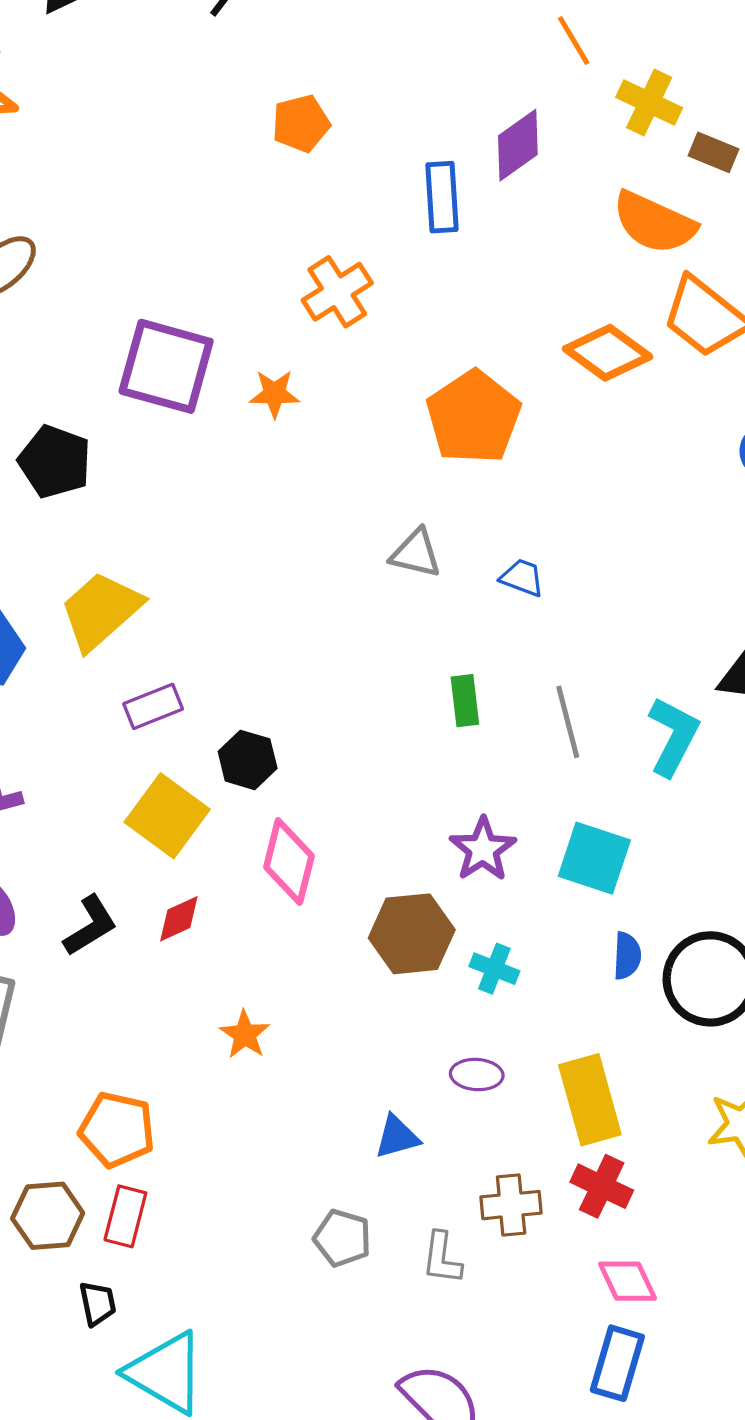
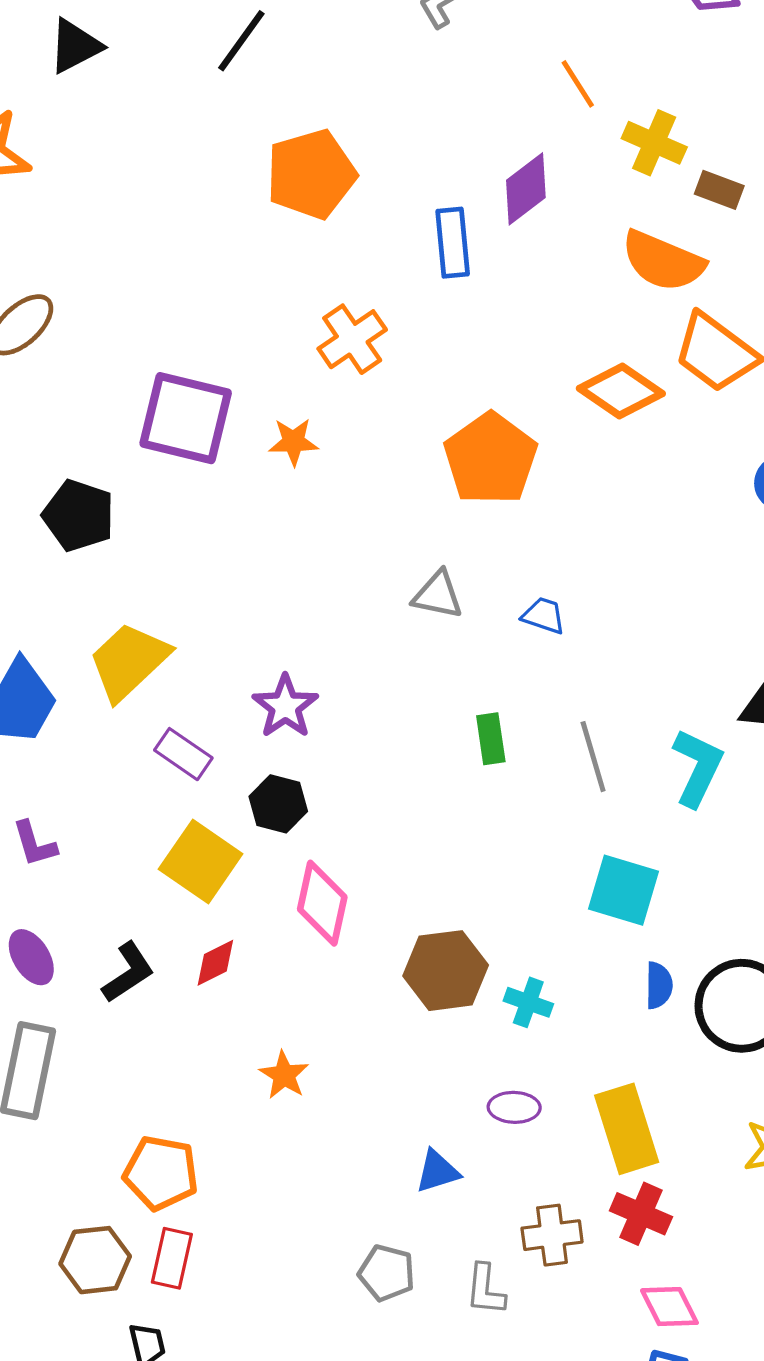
orange pentagon: (301, 123) -> (311, 174), size x1.6
purple rectangle: (153, 706) -> (183, 754), turned 58
purple star: (483, 849) -> (285, 706), moved

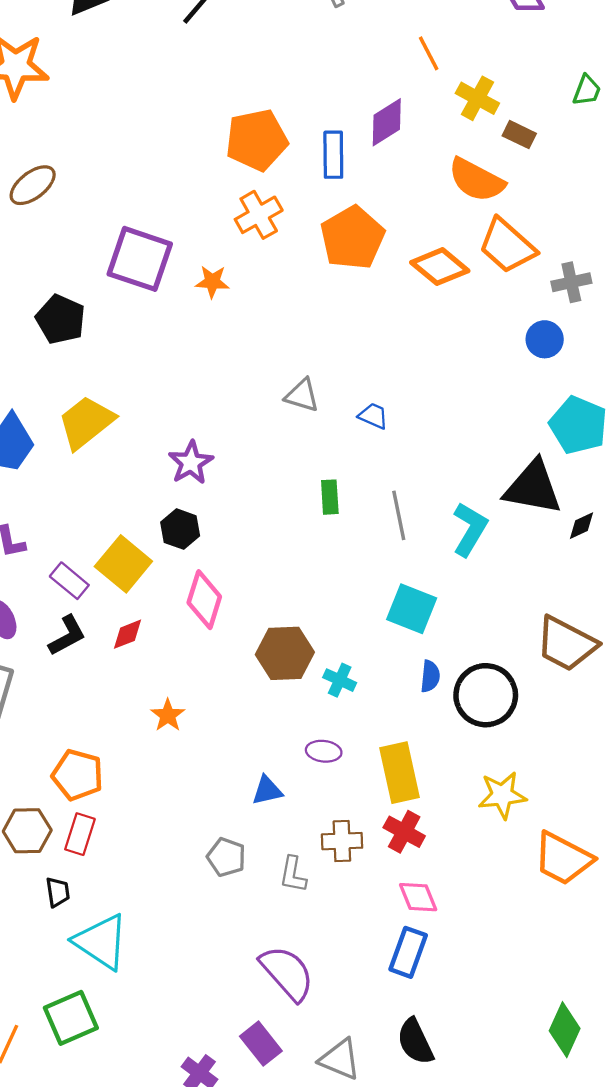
orange pentagon: (311, 174) -> (257, 140), moved
orange pentagon: (490, 459) -> (352, 238), moved
purple rectangle: (183, 754) -> (69, 581), moved

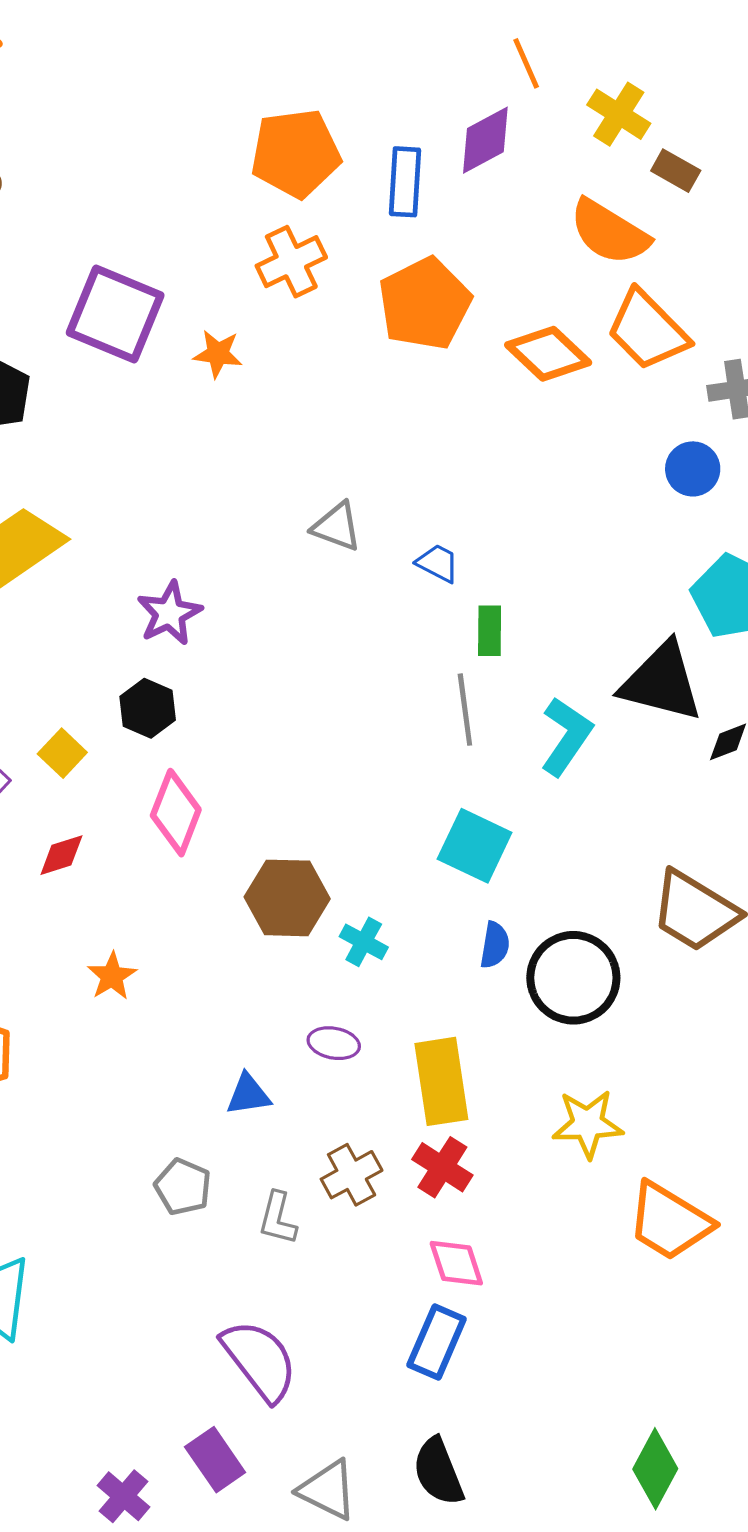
orange line: (429, 53) -> (526, 63), moved
green rectangle: (330, 497) -> (490, 631), moved
yellow square: (123, 564) -> (62, 753), size x0.6
brown cross: (342, 841) -> (352, 1175), turned -30

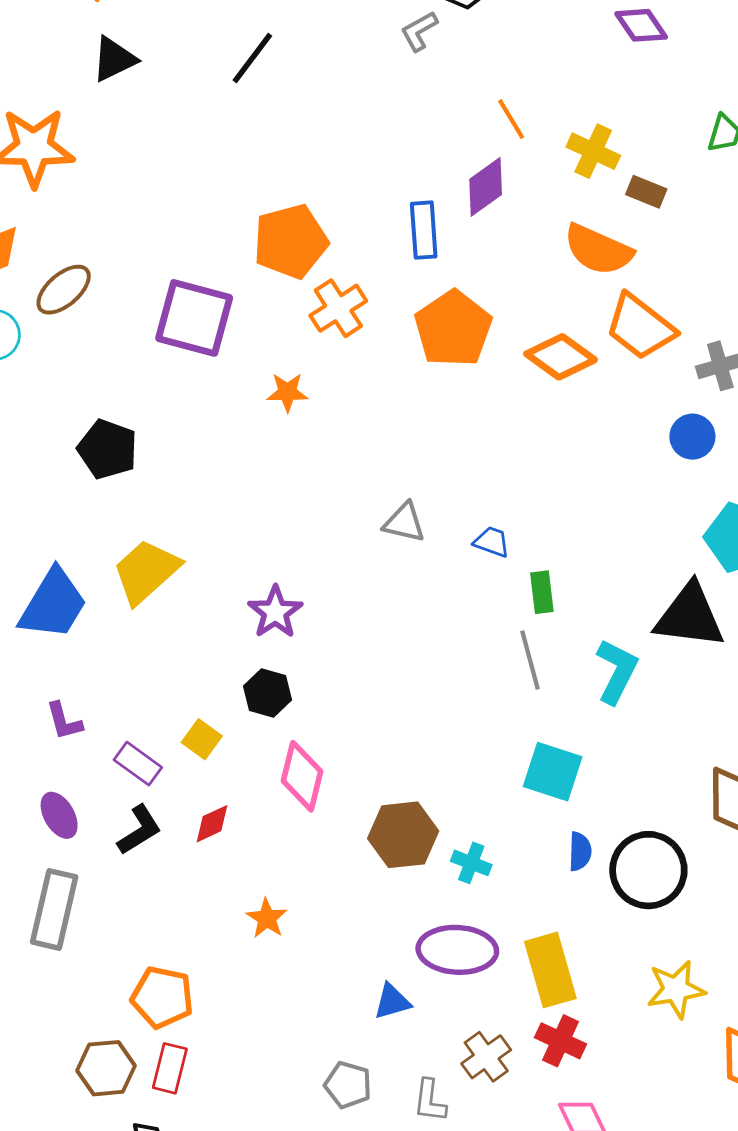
orange pentagon: (296, 153) -> (291, 241), moved
purple square: (115, 314) -> (194, 318), moved
purple ellipse: (334, 1043) -> (457, 950), size x1.8

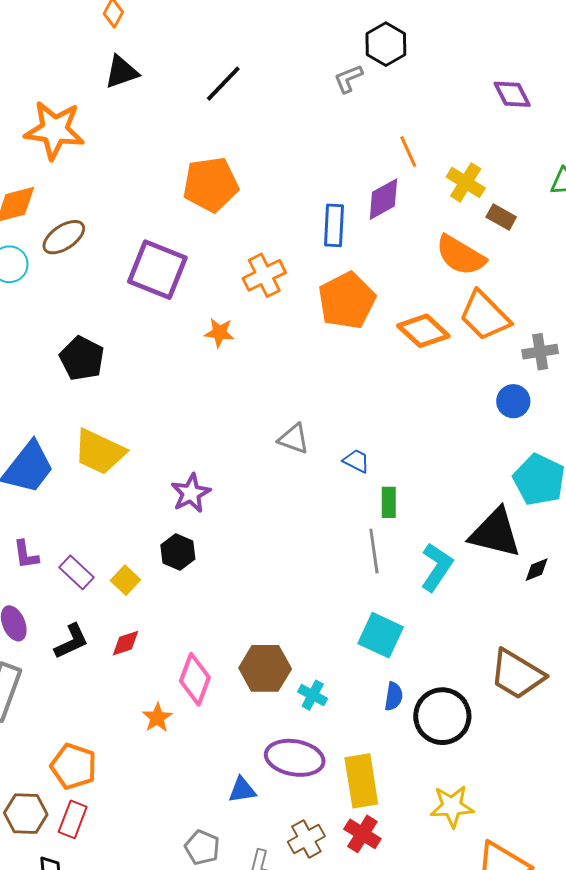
orange pentagon: (291, 241) -> (211, 184), moved
yellow trapezoid: (146, 571) -> (99, 452), turned -120
purple rectangle: (138, 764) -> (77, 572), moved
pink diamond: (302, 776) -> (195, 679), moved

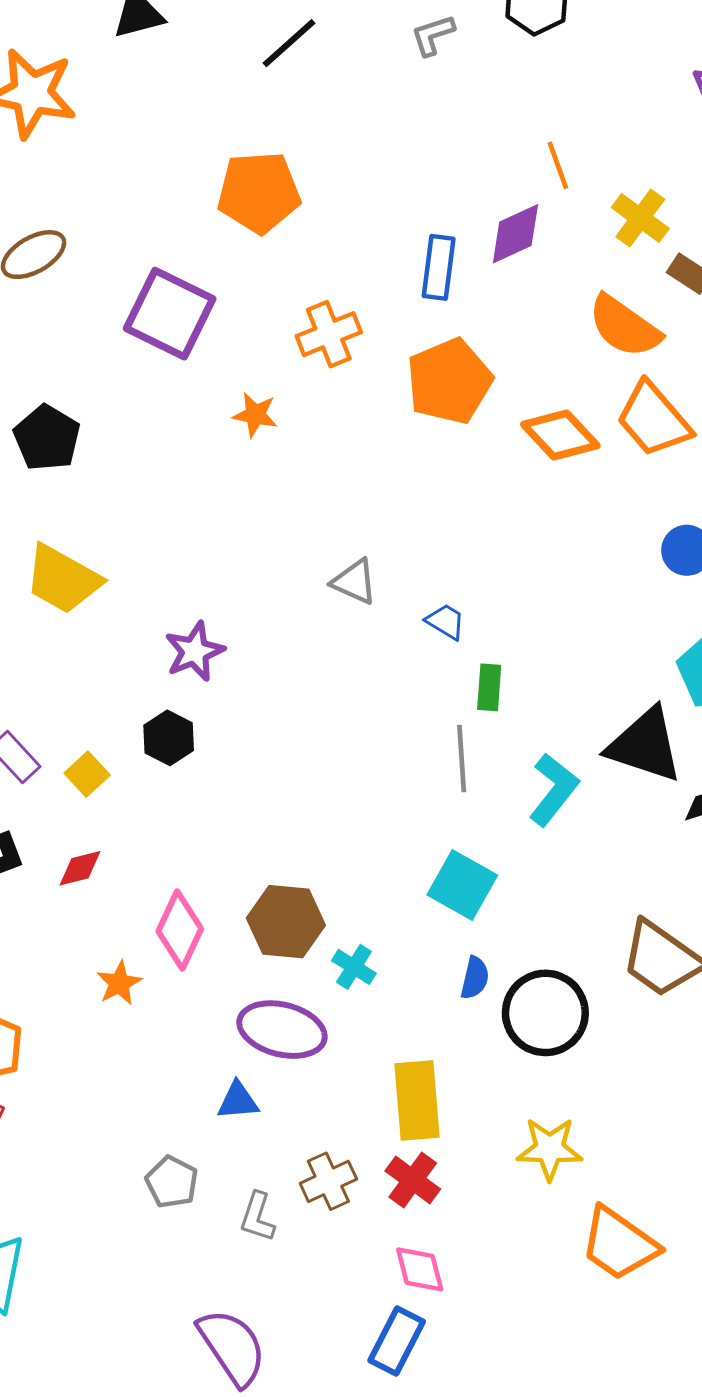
gray L-shape: (348, 79) -> (433, 35), moved
purple ellipse: (295, 758) -> (282, 1030), moved

